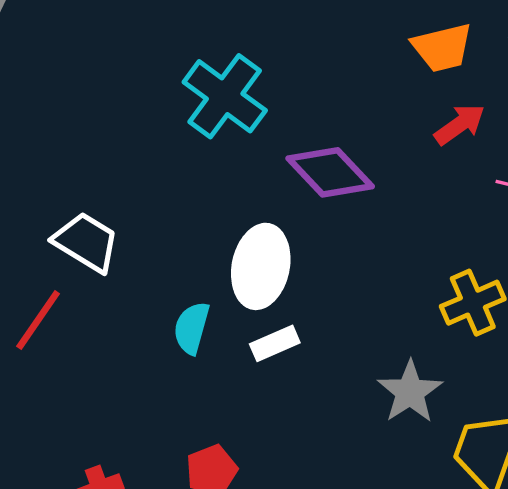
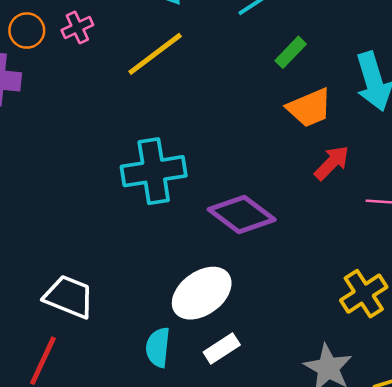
cyan cross: (225, 96) -> (154, 171), turned -36
white ellipse: (261, 266) -> (202, 293), turned 52

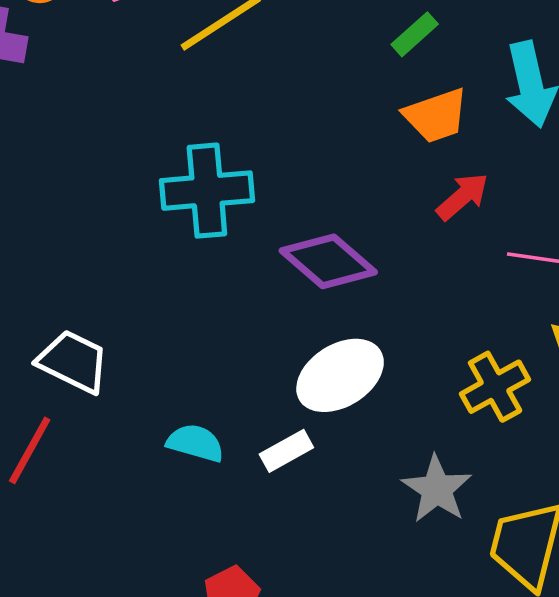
white ellipse: (202, 293) -> (340, 375), moved
cyan semicircle: (158, 347) -> (195, 443), turned 96

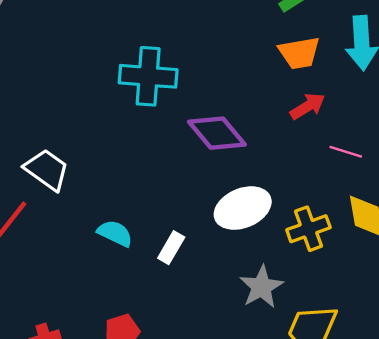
white ellipse: (340, 375) -> (243, 208), moved
white rectangle: (286, 451) -> (171, 248), turned -40

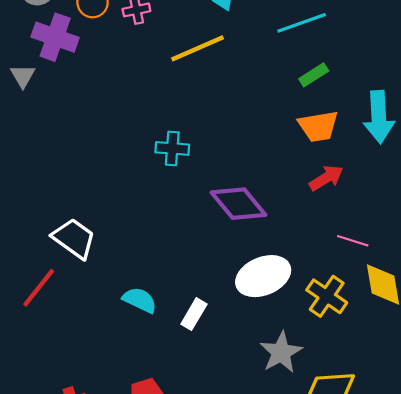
cyan cross: (148, 76) -> (172, 148), size x0.6
pink line: (346, 152) -> (353, 241), moved
yellow cross: (308, 229) -> (327, 296), turned -36

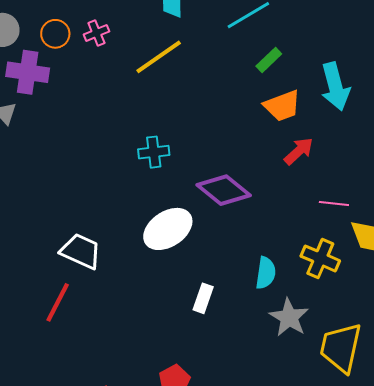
white ellipse: (263, 276) -> (168, 229), moved
cyan semicircle: (140, 300) -> (266, 273), moved, turned 84

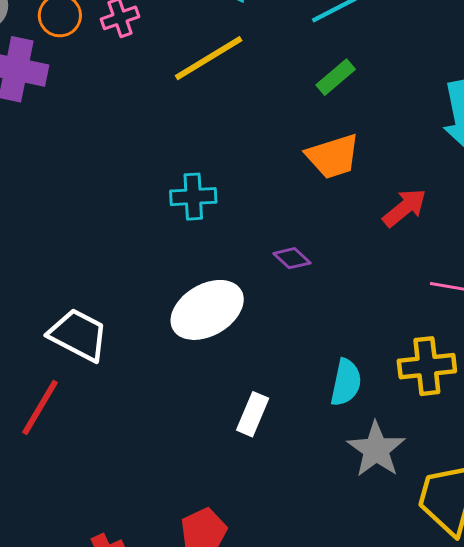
green rectangle: (269, 60) -> (336, 77), moved
orange trapezoid: (282, 106) -> (333, 156), moved
purple diamond: (224, 190) -> (292, 258), size x0.5
yellow cross: (320, 258) -> (427, 366), turned -33

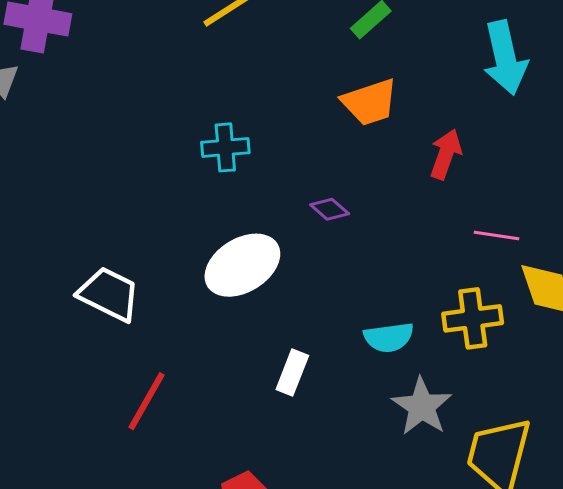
red arrow: (405, 208) -> (446, 154), turned -30
cyan semicircle: (346, 382) -> (389, 337), turned 72
red line: (40, 407) -> (147, 401), moved

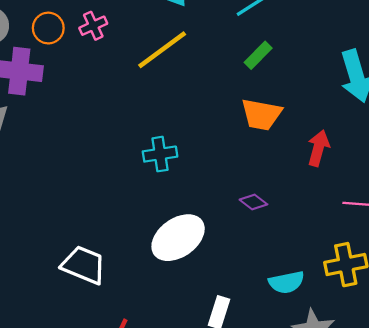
orange trapezoid: (370, 102) -> (261, 115), turned 33
purple diamond: (330, 209) -> (253, 202), moved

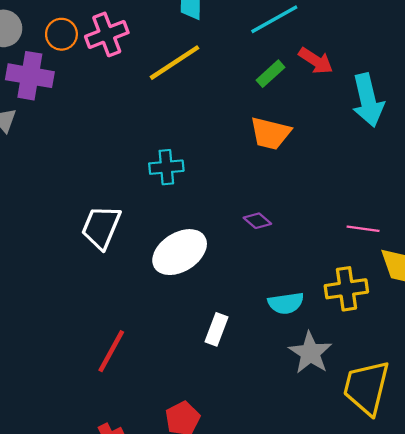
pink cross: (93, 26) -> (107, 34), size x1.5
red arrow: (318, 148) -> (316, 61), moved, turned 104
white trapezoid: (84, 265) -> (101, 227), moved, turned -93

